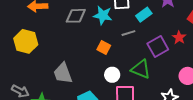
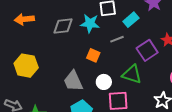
yellow hexagon: (26, 41) -> (26, 66), moved
gray trapezoid: (63, 73) -> (73, 81), moved

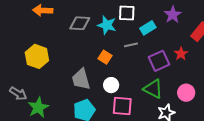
green triangle: (132, 74) -> (153, 89), moved

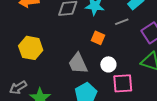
gray arrow: (18, 94) -> (18, 88), turned 126

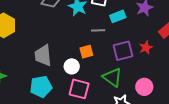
orange square: (98, 38) -> (86, 52), moved, turned 32

